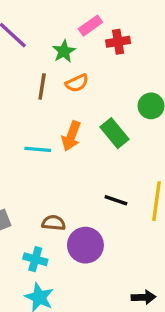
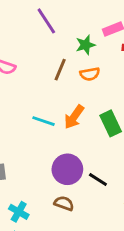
brown semicircle: (54, 223) -> (64, 203), moved
purple circle: (85, 245) -> (67, 169), moved

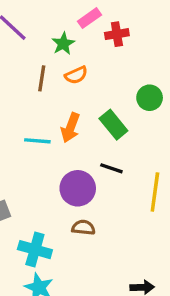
black line: (98, 180) -> (111, 168), moved
cyan cross: (19, 212) -> (35, 250), size x1.4

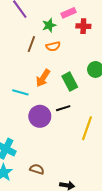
cyan line: (37, 141) -> (20, 92), moved
black line: (111, 168) -> (63, 108), turned -48
brown semicircle: (83, 227) -> (37, 169), moved

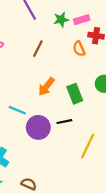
green star: (49, 25) -> (61, 20), moved
orange semicircle: (53, 46) -> (79, 49), moved, turned 72
cyan line: (20, 92) -> (17, 110), moved

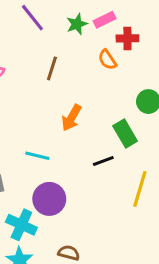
green rectangle: (75, 94) -> (125, 134), moved
purple circle: (38, 127) -> (49, 199), moved

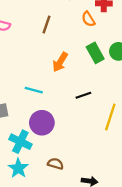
green rectangle: (125, 134) -> (95, 53), moved

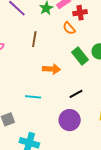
orange arrow: (60, 62) -> (51, 69), turned -108
purple circle: (42, 123) -> (70, 120), moved

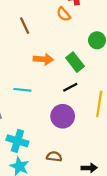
brown line: (34, 39) -> (25, 26), turned -35
green rectangle: (80, 56) -> (75, 62), moved

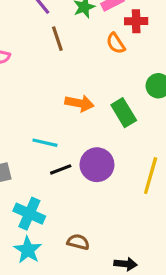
brown line: (25, 26) -> (57, 39), moved
black line: (70, 87) -> (61, 169), moved
purple circle: (63, 116) -> (97, 165), moved

